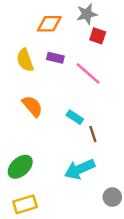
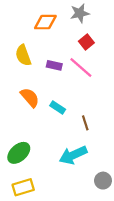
red square: (98, 36) -> (86, 42), moved, turned 32
purple rectangle: (55, 58) -> (54, 65), moved
cyan rectangle: (75, 117) -> (58, 107), moved

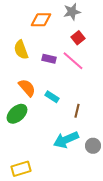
brown line: (85, 123) -> (77, 111), turned 32
green ellipse: (19, 153) -> (17, 114), moved
gray circle: (103, 181) -> (93, 146), moved

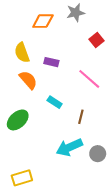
red square: (78, 38) -> (97, 40), moved
pink line: (73, 61) -> (89, 79), moved
orange semicircle: (27, 88) -> (28, 80), moved

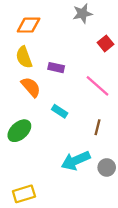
orange diamond: (43, 21) -> (29, 25), moved
brown line: (81, 117) -> (97, 127), moved

